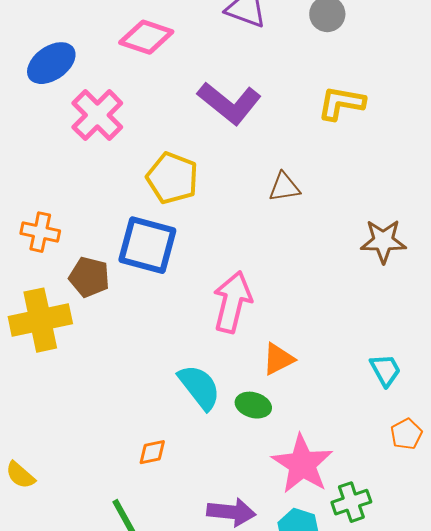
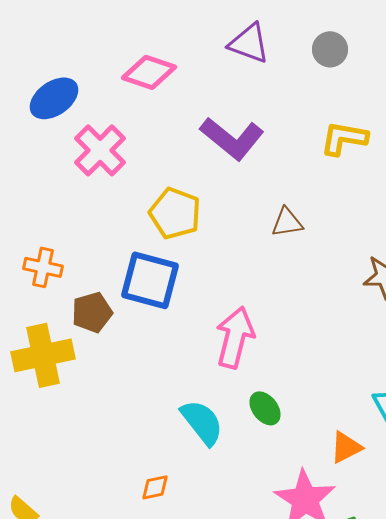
brown pentagon: (89, 277) -> (92, 312), turned -30
orange triangle: (278, 359) -> (346, 447), moved
green ellipse: (253, 405) -> (265, 408), moved, turned 36

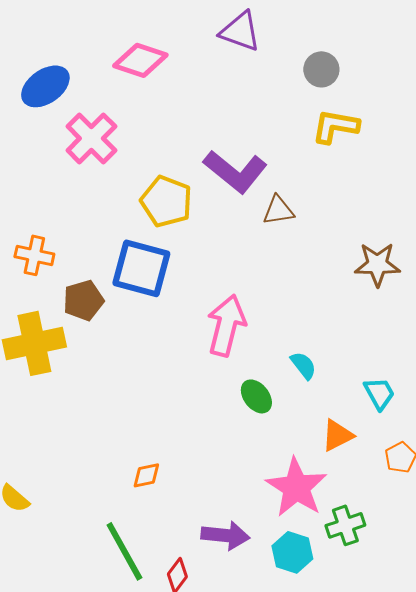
gray circle: (330, 49) -> (321, 69), moved
purple L-shape: (232, 138) -> (235, 171), moved
cyan semicircle: (202, 422) -> (303, 365), moved, size x0.6

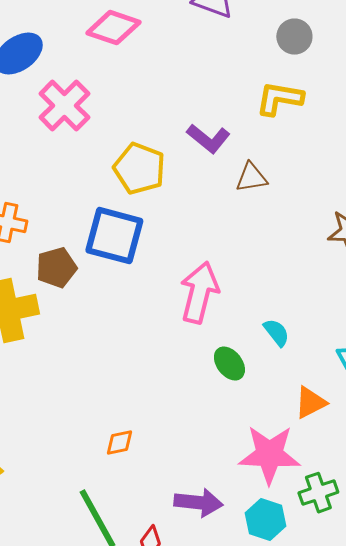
yellow L-shape: (335, 126) -> (279, 99), moved
purple L-shape: (235, 171) -> (208, 139), size x0.7
pink star: (296, 487) -> (269, 455), turned -30

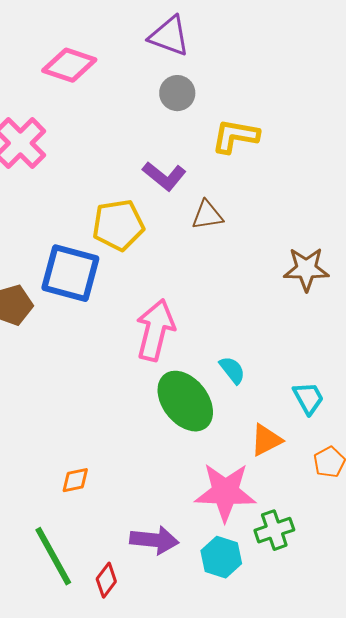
gray circle: (294, 37) -> (177, 93), moved
yellow pentagon: (139, 169) -> (118, 225), moved, turned -30
green ellipse: (229, 364) -> (185, 401), size x1.8

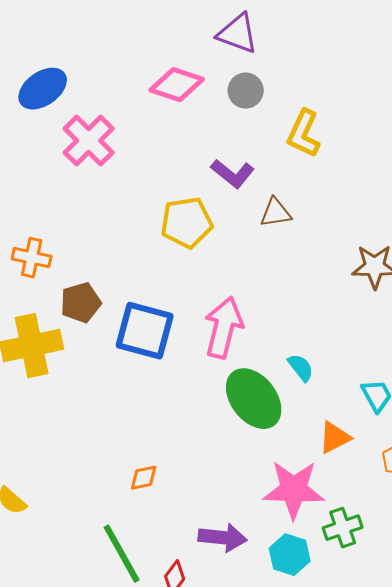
pink diamond: (69, 65) -> (177, 85), moved
yellow L-shape: (235, 136) -> (304, 134), turned -75
blue square: (70, 273) -> (145, 331), moved

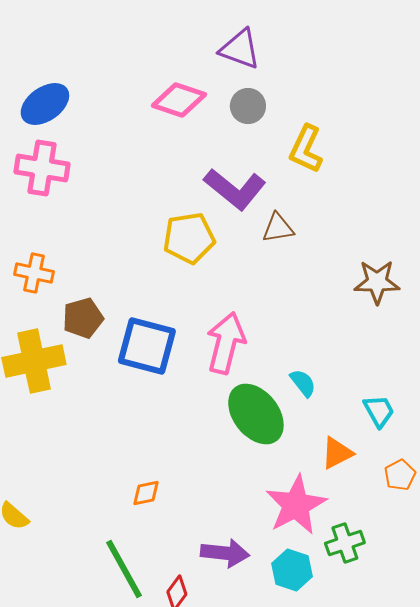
pink cross: (89, 141) -> (42, 168), moved, turned -36
purple L-shape: (233, 174) -> (235, 189), size x1.4
pink star: (294, 490) -> (296, 505), turned -30

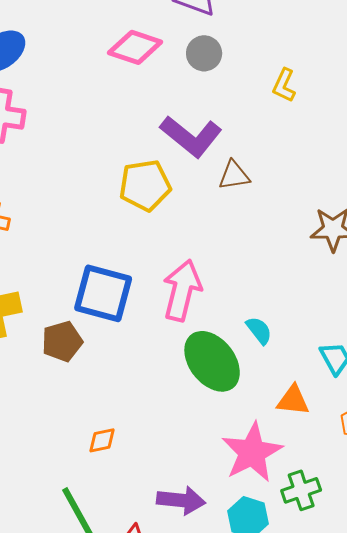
yellow L-shape: (306, 149) -> (284, 85), moved, size x0.7
brown pentagon: (83, 318) -> (62, 341), moved
orange triangle: (337, 453) -> (293, 400), turned 33

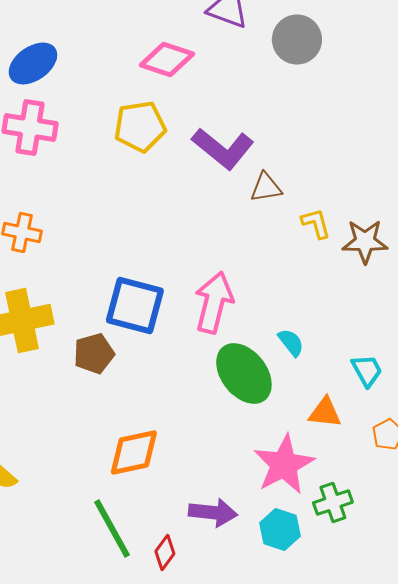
gray circle: (204, 53) -> (297, 40), moved, size x1.4
yellow L-shape: (284, 85) -> (316, 224), moved, turned 140
yellow pentagon: (145, 185) -> (140, 126), moved
orange diamond: (102, 440) -> (134, 452), size x1.8

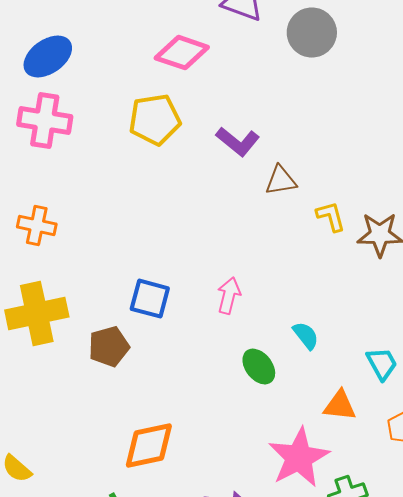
purple L-shape: (223, 148) -> (238, 142), size x0.7
pink arrow: (214, 302) -> (229, 296), size x0.6
blue square: (135, 306) -> (150, 299), size x0.7
green ellipse: (244, 374) -> (259, 367), size x0.6

